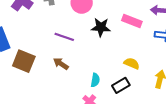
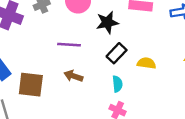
yellow semicircle: (132, 63) -> (146, 63), moved
black rectangle: (121, 85) -> (117, 53), moved

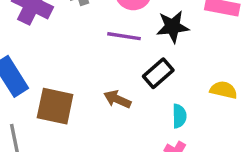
purple line: (69, 45) -> (124, 36), moved
black rectangle: (117, 53) -> (158, 73), moved

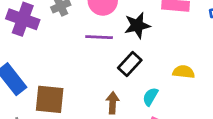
brown arrow: (117, 99) -> (113, 103), moved, turned 75
cyan semicircle: (179, 116) -> (150, 97), turned -144

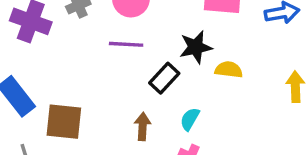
black star: (137, 25) -> (196, 47), moved
yellow semicircle: (184, 72) -> (229, 70), moved

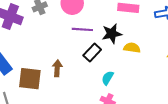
purple line: (126, 44) -> (82, 29), moved
brown arrow: (143, 127) -> (57, 68), moved

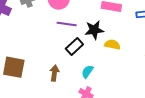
brown arrow: (57, 68) -> (54, 73), moved

